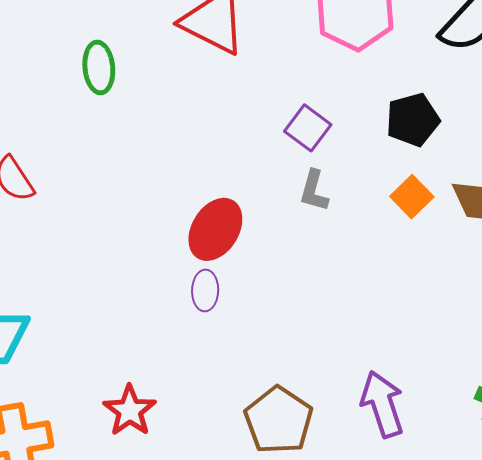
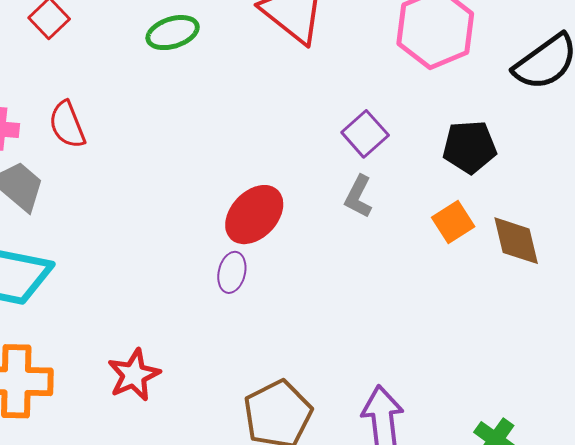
green ellipse: (99, 68) -> (173, 33), turned 66

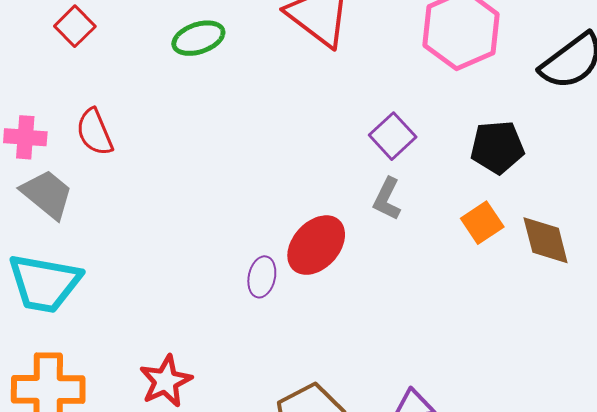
red ellipse: (254, 215) -> (316, 245), moved

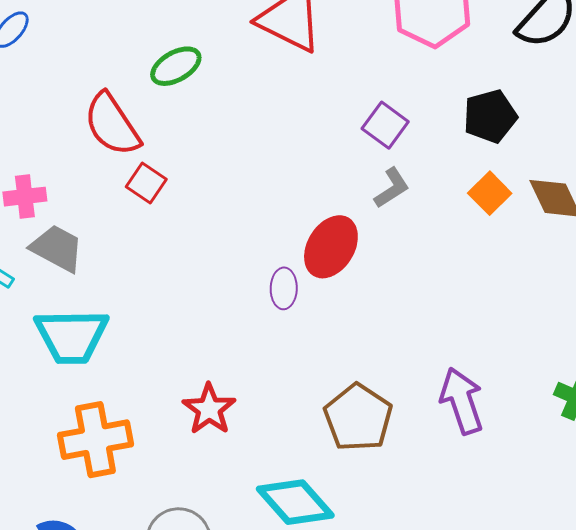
red square: (75, 26) -> (146, 183), moved
red semicircle: (95, 132) -> (112, 125), moved, size x1.4
gray L-shape: (387, 199) -> (392, 188), turned -138

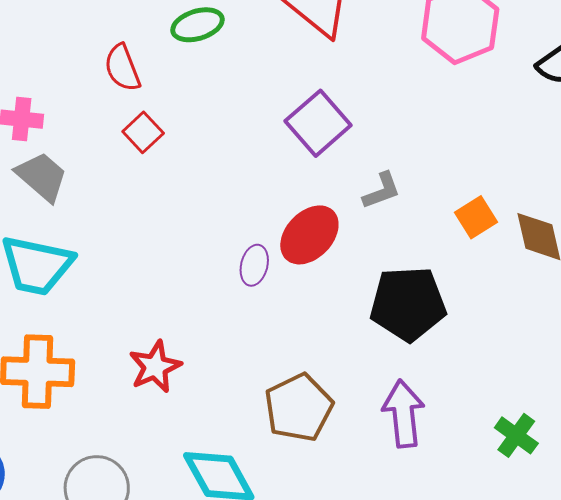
black pentagon: (490, 116) -> (408, 304), moved, size x1.4
red semicircle: (112, 125) -> (122, 68), size x0.7
purple square: (385, 125) -> (318, 123), moved, size x1.4

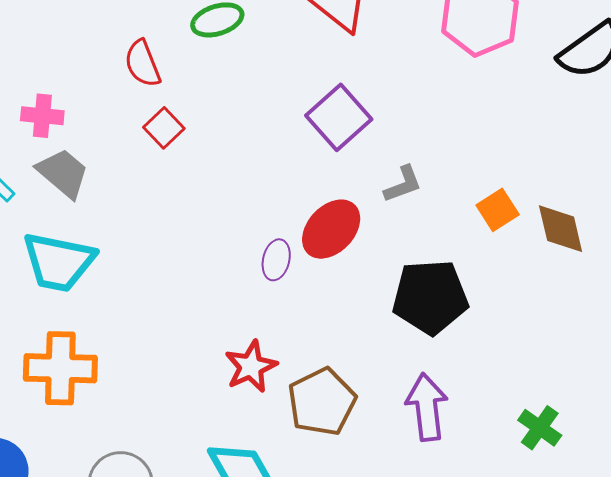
red star: (155, 367) -> (251, 367), moved

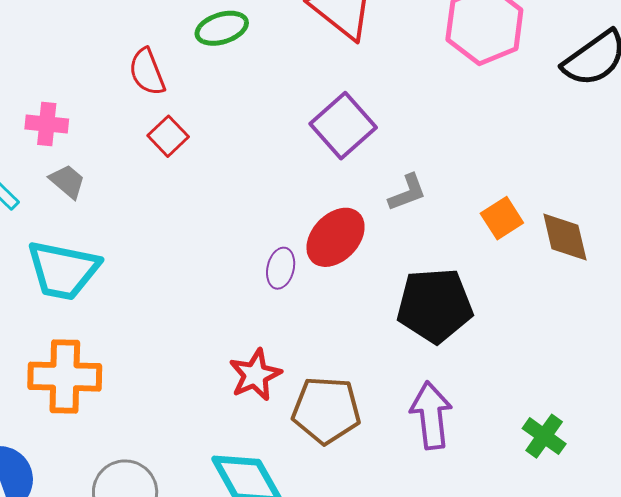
gray trapezoid: (63, 173) -> (67, 181), size x0.7
brown pentagon: (322, 402) -> (326, 410), turned 30

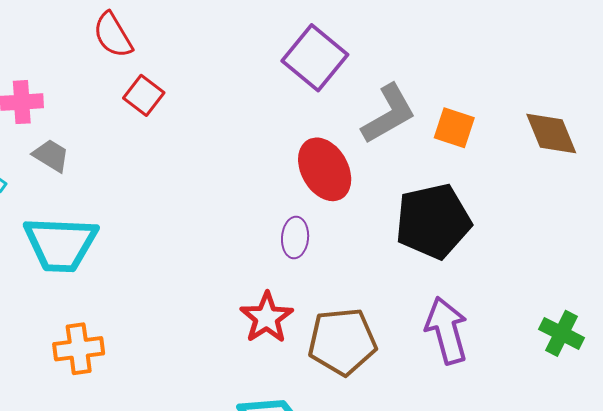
gray L-shape: (407, 193) -> (389, 114), size x1.5
orange square: (502, 218) -> (454, 128), moved, turned -30
red ellipse: (336, 237) -> (325, 169), turned -64
purple ellipse: (281, 268) -> (295, 238), moved
orange cross: (65, 377) -> (79, 349), size x0.7

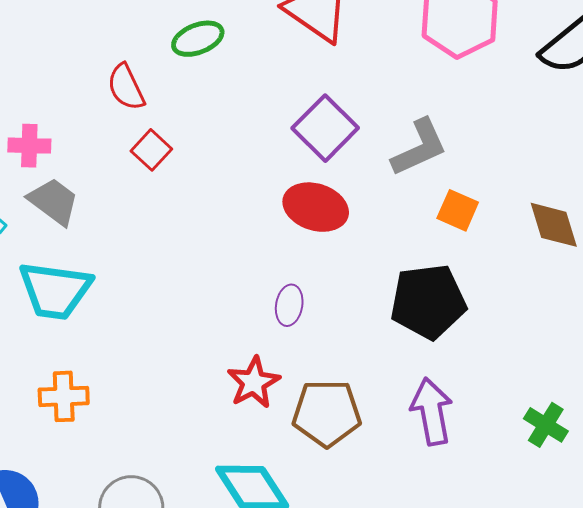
gray L-shape: (389, 114) -> (419, 148), moved
gray trapezoid: (51, 156) -> (54, 201), size x1.4
red ellipse: (325, 169) -> (316, 207), moved, turned -48

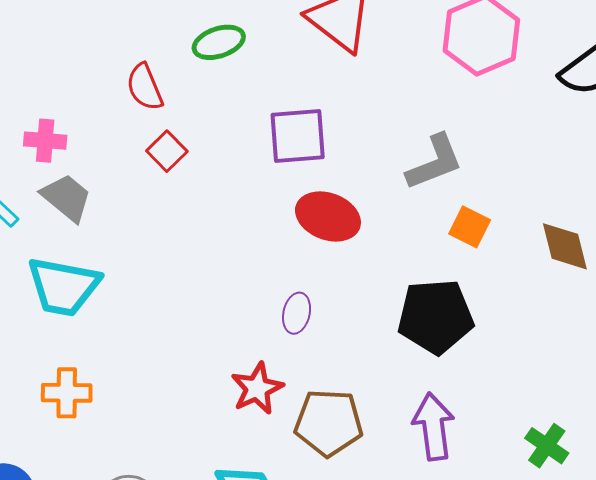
purple square: (325, 128) -> (298, 136), moved, turned 38

